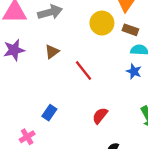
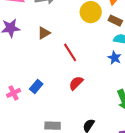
red semicircle: (100, 116) -> (76, 83), moved
pink cross: (27, 137) -> (14, 93), moved

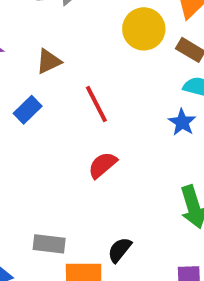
blue rectangle: (36, 87) -> (28, 110), moved

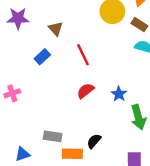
brown triangle: (49, 61) -> (56, 29), turned -49
blue star: (182, 122) -> (119, 94), moved

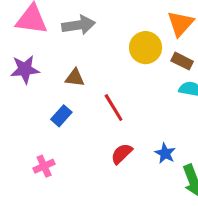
brown triangle: (56, 29) -> (75, 78), turned -35
pink cross: (12, 93) -> (44, 166), moved

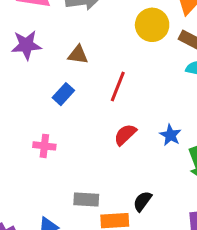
red line: (114, 108) -> (118, 86), turned 52
pink cross: (44, 166) -> (44, 146), turned 30

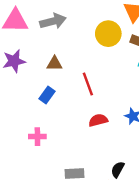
red line: (118, 86) -> (88, 84), turned -35
red semicircle: (125, 135) -> (98, 120), turned 36

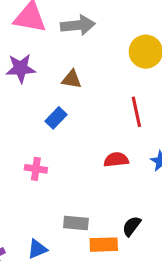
red line: (88, 84) -> (136, 112), moved

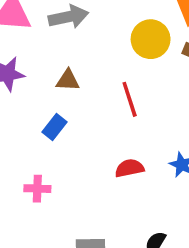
red line: (136, 112) -> (130, 99), moved

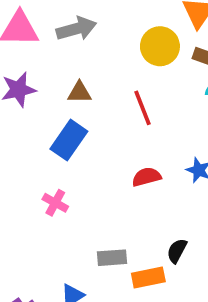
blue rectangle: (55, 127) -> (69, 140), size x1.5
pink cross: (37, 189) -> (55, 203), turned 30

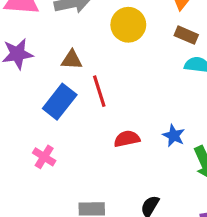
yellow circle: (160, 46) -> (128, 25), moved
red line: (143, 108) -> (99, 91), moved

